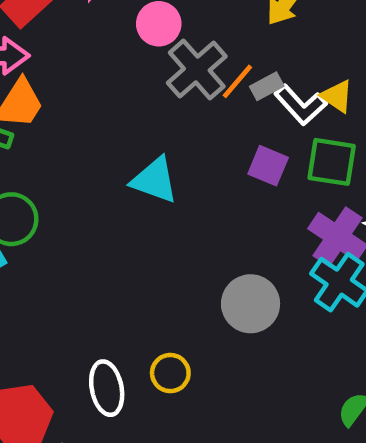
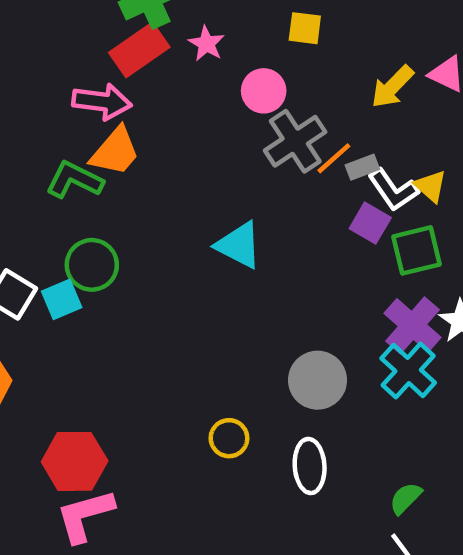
green square: (332, 162) -> (417, 250), turned -30
purple square: (268, 166) -> (370, 223), moved
white ellipse: (107, 388) -> (310, 466), moved

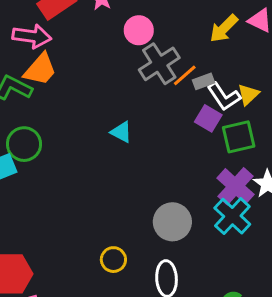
yellow triangle: (430, 186) -> (248, 94), turned 35
cyan triangle: (239, 245) -> (121, 132), size x0.7

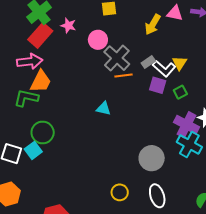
orange line: (185, 75) -> (123, 75), moved, turned 48
green square: (239, 137) -> (180, 92), size x0.6

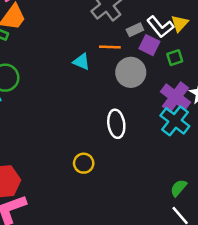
gray rectangle: (148, 62) -> (135, 30), moved
orange line: (123, 75) -> (110, 47), moved
gray circle: (152, 158) -> (131, 72), moved
white ellipse: (157, 196) -> (116, 124), moved

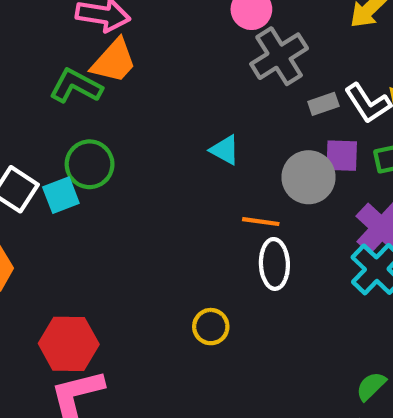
purple square: (149, 45) -> (342, 156), moved, turned -30
orange line: (110, 47) -> (261, 222), moved

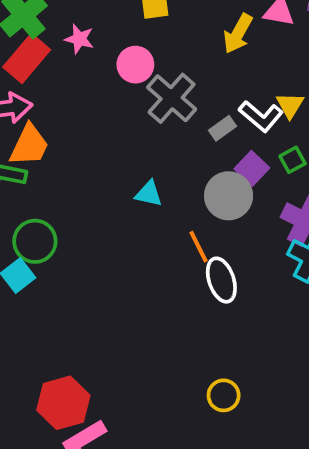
purple square: (342, 156) -> (252, 168), turned -32
orange line: (261, 222) -> (199, 247), turned 72
yellow circle: (211, 327) -> (224, 395), moved

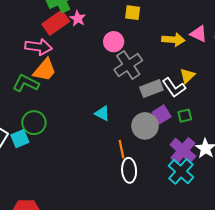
yellow arrow: (238, 34) -> (173, 40), turned -130
pink star: (79, 39) -> (78, 18), moved
yellow triangle: (290, 105) -> (187, 76), moved
gray rectangle: (222, 128) -> (151, 89), size x1.5

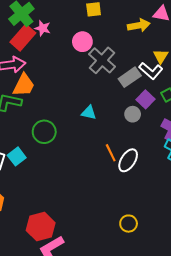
green circle: (34, 123) -> (44, 132), moved
gray circle: (145, 126) -> (133, 114), size x0.6
orange line: (122, 149) -> (111, 153), moved
white ellipse: (129, 170) -> (128, 160), turned 50

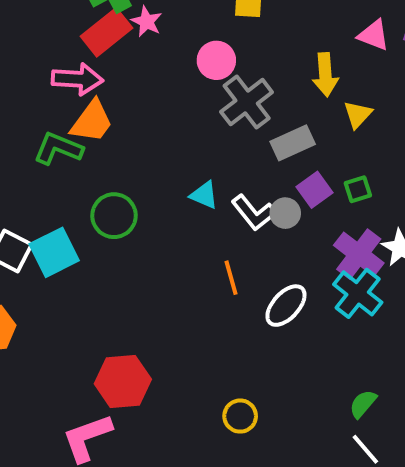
yellow arrow: (139, 25) -> (325, 75), moved, turned 85
white L-shape: (151, 71) -> (254, 213), moved
cyan square: (17, 156) -> (54, 252), size x1.4
white ellipse: (128, 160) -> (286, 306), moved
red hexagon: (41, 227) -> (123, 381), moved

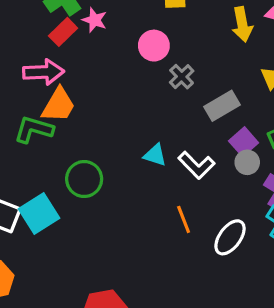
red rectangle: (106, 32) -> (63, 32), size x0.7
yellow arrow: (325, 75) -> (242, 24), moved
gray cross: (247, 102) -> (182, 77), size x0.6
gray circle: (285, 213) -> (247, 162), moved

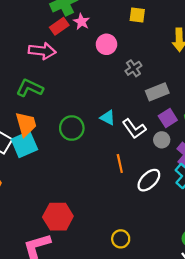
pink circle: (154, 46) -> (106, 44), moved
orange trapezoid: (59, 105) -> (26, 124), moved, turned -55
gray circle: (247, 162) -> (162, 140), moved
green circle: (84, 179) -> (72, 128), moved

